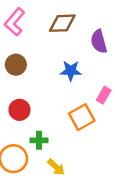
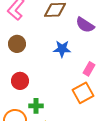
purple semicircle: (99, 41) -> (85, 25), turned -42
orange square: (82, 117) -> (83, 93), moved

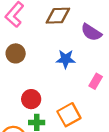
red circle: (20, 81) -> (31, 99), moved
orange square: (83, 93) -> (69, 115), moved

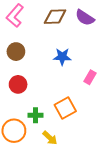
purple semicircle: (91, 32) -> (85, 18), moved
red circle: (31, 99) -> (18, 84), moved

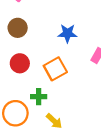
orange square: (65, 108) -> (55, 69), moved

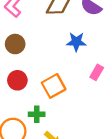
blue star: (67, 33) -> (76, 42), moved

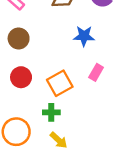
pink rectangle: (97, 72) -> (96, 72), moved
green cross: (37, 114) -> (51, 112), moved

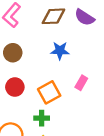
blue star: (84, 36) -> (60, 51), moved

